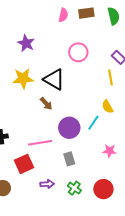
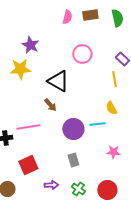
yellow star: (23, 78) -> (20, 69), moved
cyan line: (93, 123) -> (97, 124), turned 49
pink line: (40, 143) -> (28, 127), moved

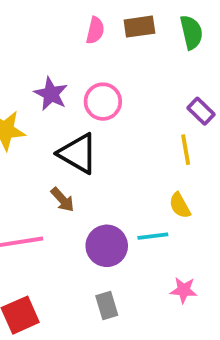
purple star: (30, 45) -> (51, 94), moved
pink circle: (82, 54) -> (103, 102), moved

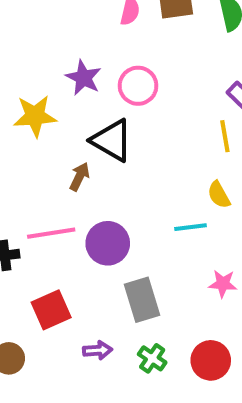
brown arrow: (62, 200) -> (79, 177), moved, turned -112
purple circle: (107, 246) -> (108, 243), moved
gray rectangle: (107, 305) -> (142, 300), size x1.5

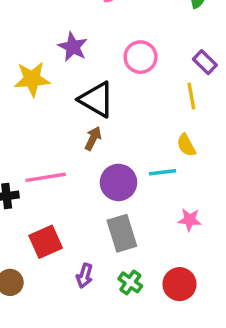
pink circle: (138, 86) -> (141, 57), moved
brown arrow: (79, 177) -> (93, 138), moved
purple circle: (108, 243) -> (118, 182), moved
purple arrow: (98, 350) -> (85, 276), turned 110

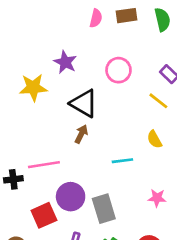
yellow line: (191, 96) -> (158, 101), turned -42
cyan line: (163, 172) -> (122, 161), moved
purple circle: (118, 182) -> (71, 197), moved

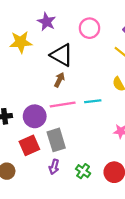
pink line: (44, 165) -> (63, 104), moved
purple circle: (71, 197) -> (35, 116), moved
gray rectangle: (104, 209) -> (56, 140), moved

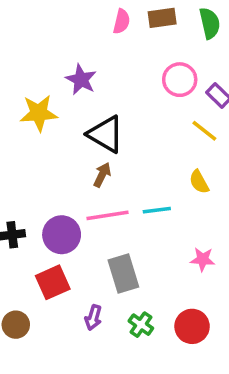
pink circle: (90, 28) -> (180, 80), moved
gray rectangle: (56, 140) -> (123, 273), moved

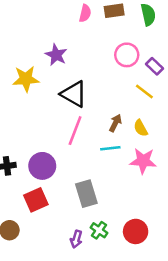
brown arrow: (102, 175) -> (115, 123), moved
pink line: (107, 215) -> (75, 131), moved, turned -60
pink star: (203, 259) -> (143, 161), moved, size x1.5
purple arrow: (93, 318) -> (76, 239), moved

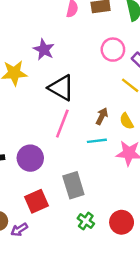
red square: (36, 200) -> (36, 201), moved
purple arrow: (76, 239) -> (19, 230), moved, turned 42

